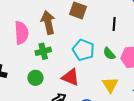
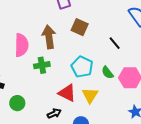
black line: (114, 24) -> (115, 43), turned -48
green circle: (35, 78) -> (17, 103), moved
yellow triangle: (110, 85) -> (90, 95), moved

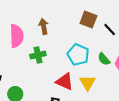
brown square: (80, 27) -> (88, 19), moved
brown arrow: (49, 37) -> (44, 26), size x0.7

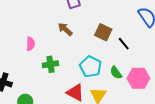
brown arrow: (44, 26) -> (65, 29), moved, turned -42
pink semicircle: (17, 36) -> (30, 44), size x0.6

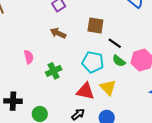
black line: (124, 44) -> (115, 43), moved

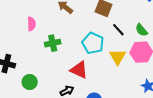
green semicircle: (119, 61) -> (141, 30), moved
yellow triangle: (108, 87) -> (118, 57), moved

